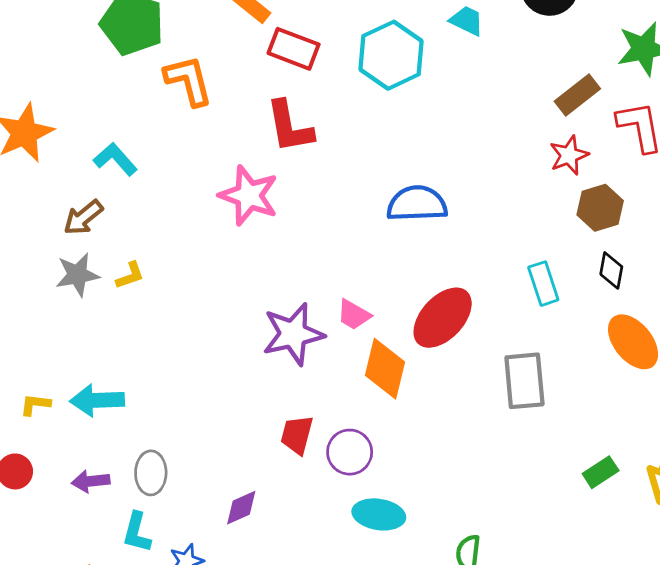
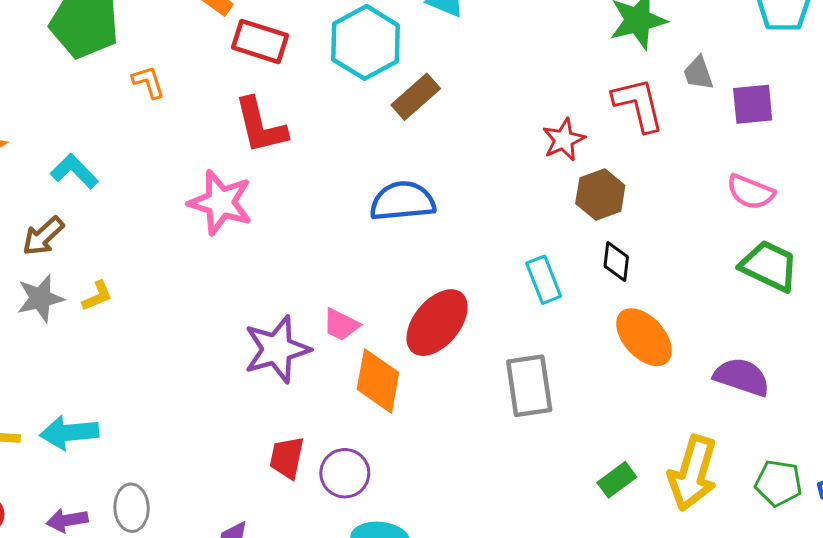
orange L-shape: (188, 81) -> (148, 82), size x0.6
brown rectangle: (577, 95) -> (416, 97), moved

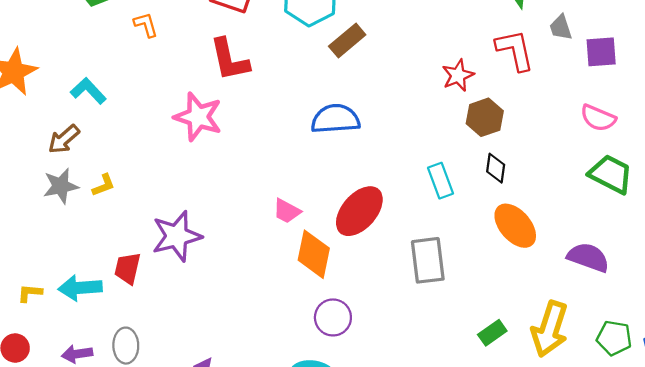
purple star: (277, 349) -> (177, 236), moved
red trapezoid: (287, 458) -> (127, 268), moved
purple circle: (345, 473) -> (333, 317), moved

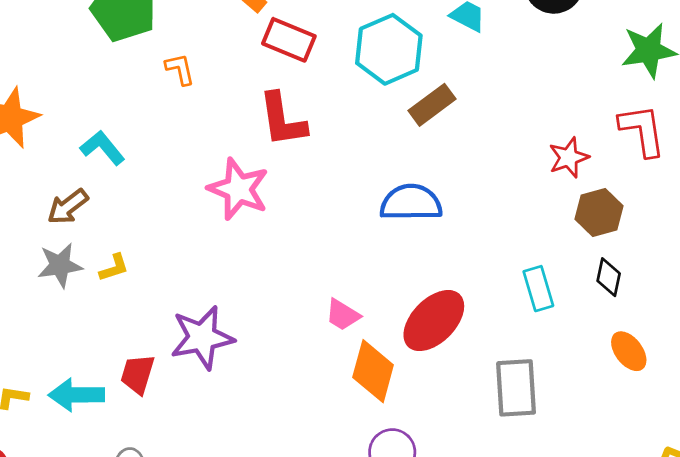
orange ellipse: (515, 226) -> (629, 351), size x0.7

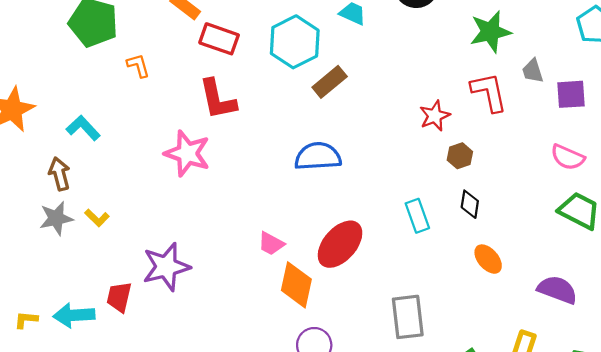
brown arrow: (68, 207) -> (59, 174), turned 116
brown hexagon: (599, 212) -> (460, 156), size x0.7
yellow L-shape: (114, 268) -> (97, 218), turned 65
gray rectangle: (516, 388) -> (408, 317), moved

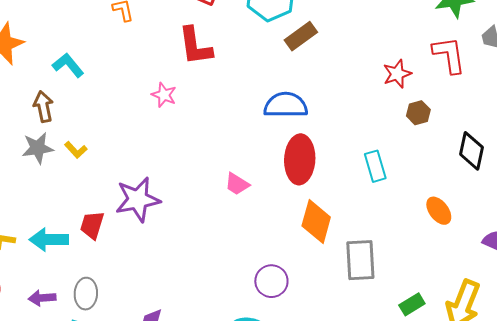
pink star: (187, 153) -> (164, 95), size x0.6
black diamond: (470, 204) -> (472, 151), moved, size x1.4
red ellipse: (340, 244) -> (300, 159), moved, turned -42
orange diamond: (296, 285) -> (316, 222), moved

